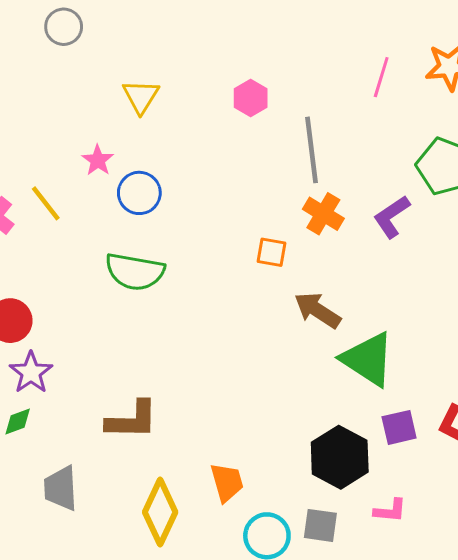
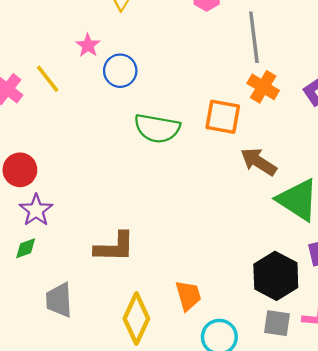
orange square: (271, 252) -> (223, 117), size x1.5
green semicircle: (135, 272) -> (157, 128), moved
gray square: (320, 525) -> (277, 323), moved

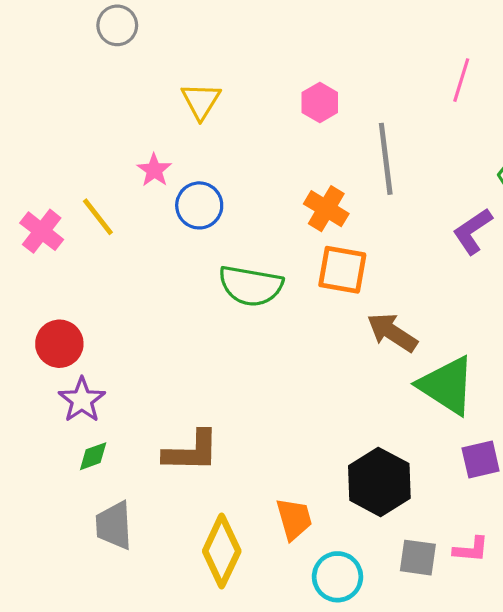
orange cross: (263, 87) -> (326, 209), moved
green diamond: (26, 248) -> (93, 456), moved
black hexagon: (276, 276) -> (379, 482), moved

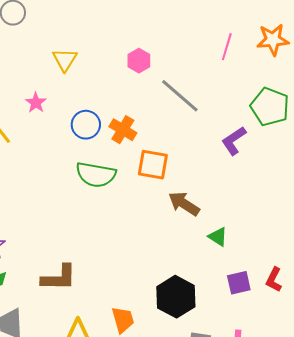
gray line: (386, 159) -> (180, 96), turned -42
blue circle: (199, 205) -> (86, 125), moved
orange cross: (326, 209) -> (123, 130), moved
green triangle: (447, 386) -> (218, 237), size x0.5

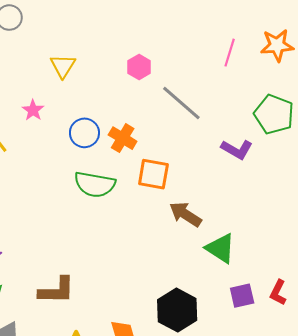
purple L-shape: (234, 141) -> (237, 149), turned -116
green triangle: (218, 237) -> (220, 248), size x1.5

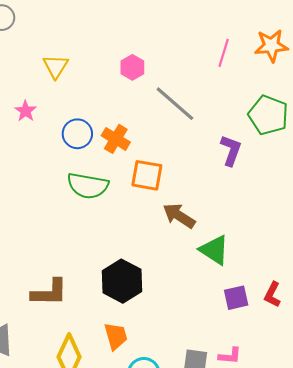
purple L-shape: (237, 149) -> (231, 150), turned -100
black hexagon: (177, 310) -> (122, 281), moved

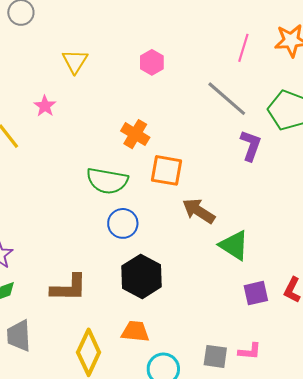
gray line: (175, 104) -> (227, 99), moved
blue circle: (77, 134) -> (123, 223), moved
orange trapezoid: (116, 336) -> (135, 332), turned -68

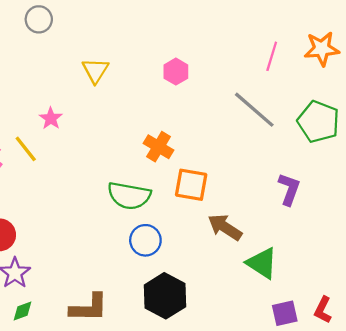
pink star: (45, 106) -> (51, 118), moved
purple L-shape: (251, 145) -> (289, 189), moved

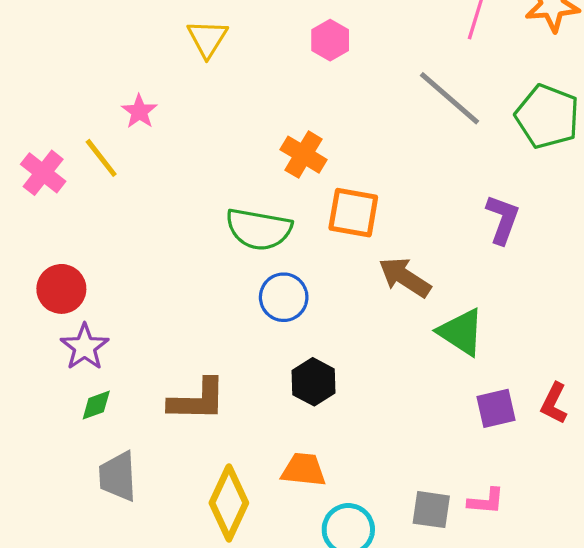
black hexagon: (165, 296) -> (313, 382), size x0.7

